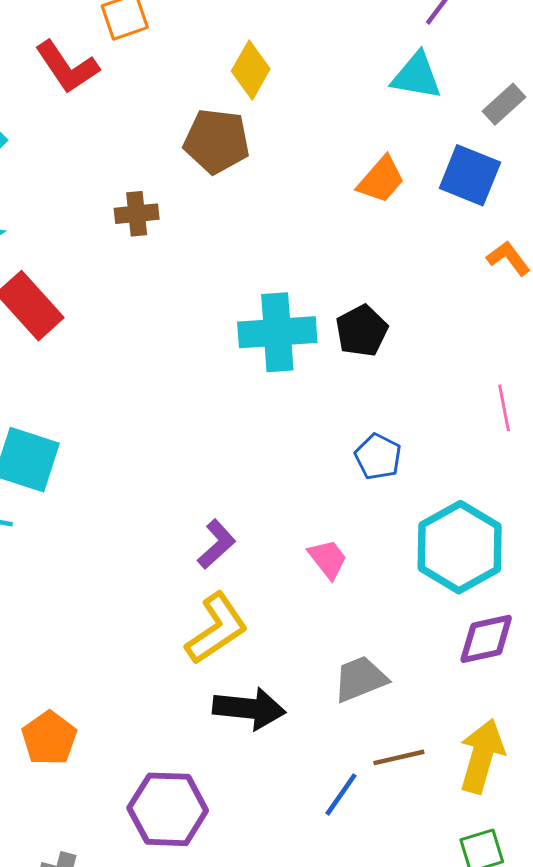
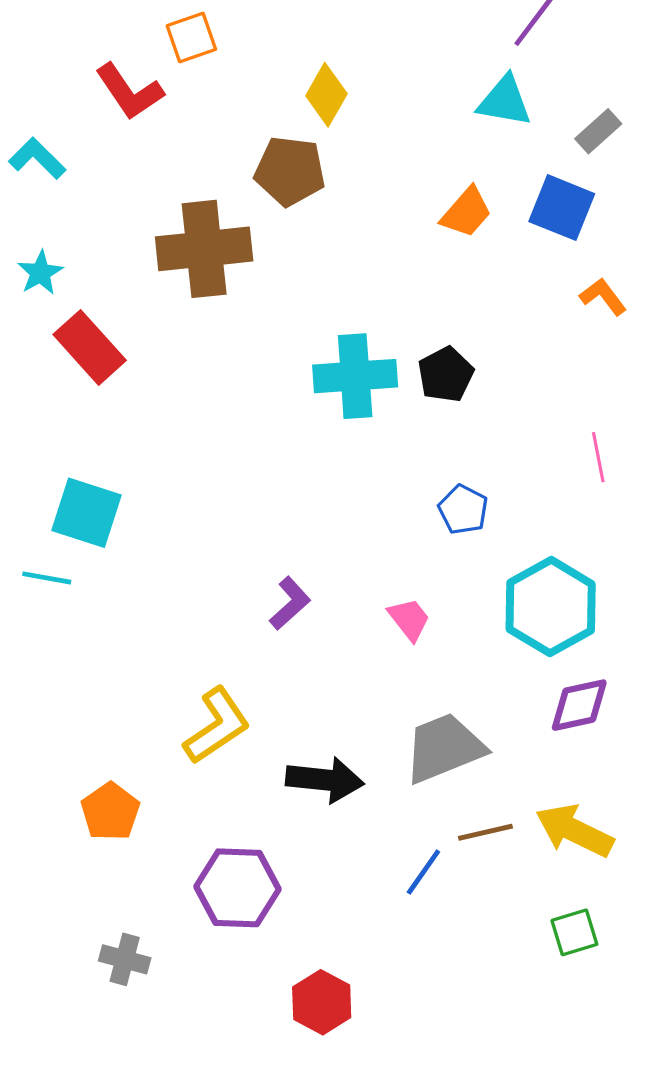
brown cross: (137, 214) -> (204, 249), size x2.0
yellow L-shape: (217, 629) -> (217, 726), moved
gray trapezoid: (360, 679) -> (444, 748), size x1.4
yellow arrow: (482, 756) -> (574, 831), turned -80

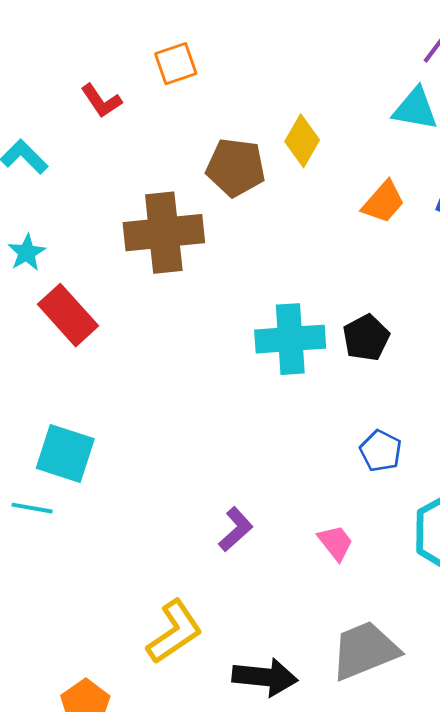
orange square: (191, 38) -> (176, 64), moved
red L-shape: (129, 92) -> (101, 101), size x0.7
yellow diamond: (326, 95) -> (302, 141), moved

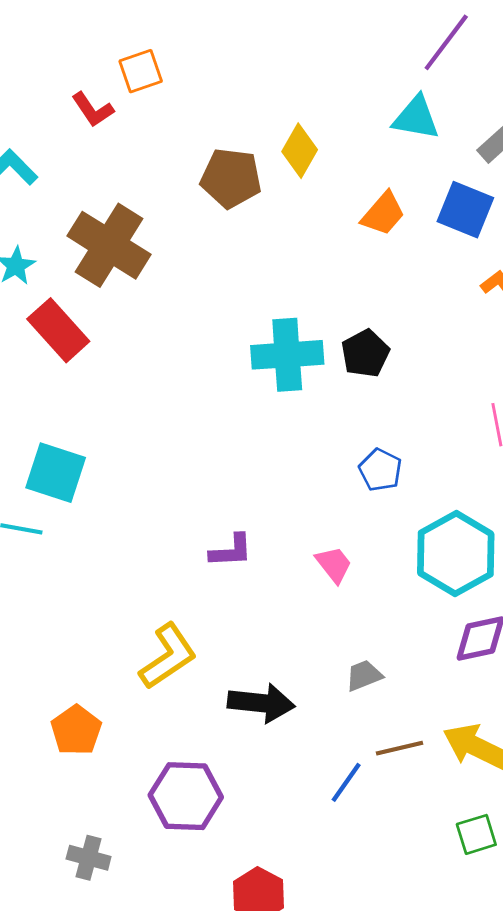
orange square: (176, 64) -> (141, 71), moved
brown cross: (164, 233) -> (109, 245), moved, turned 38
purple L-shape: (236, 529) -> (231, 551), turned 39
gray trapezoid: (365, 650) -> (364, 675), size x0.5

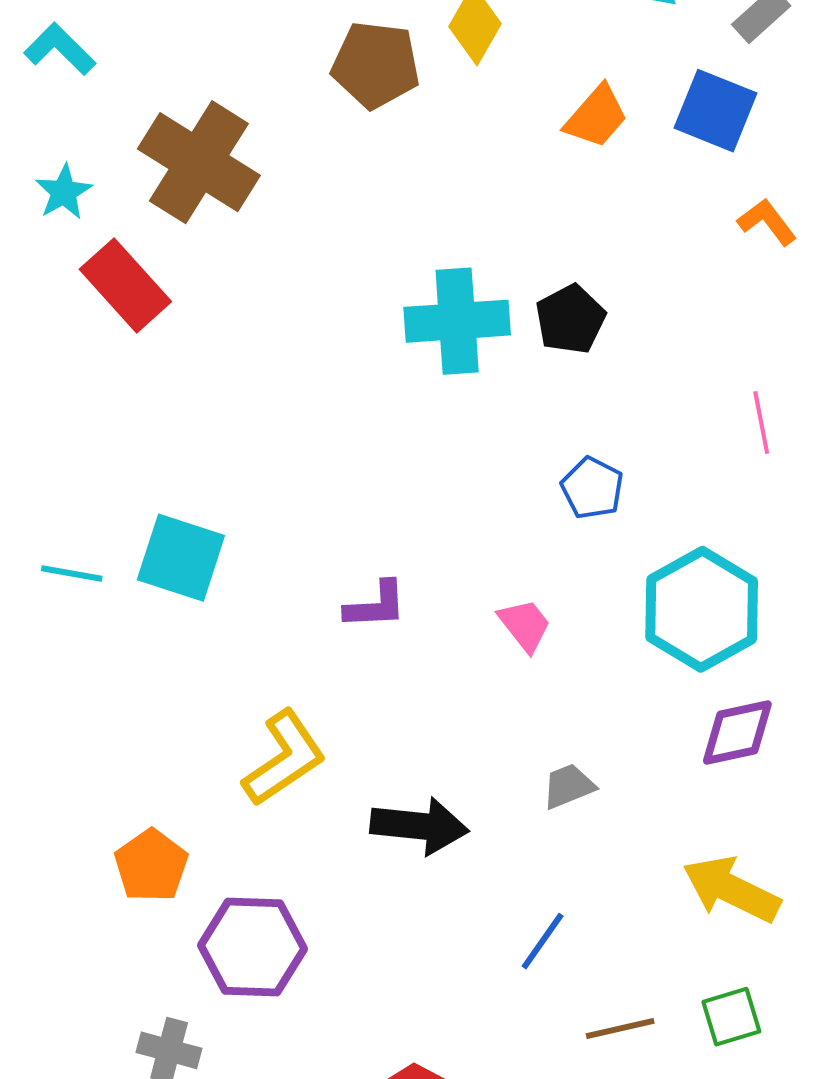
cyan square: (56, 473) -> (181, 558), moved
brown line: (400, 748) -> (620, 1029), moved
purple hexagon: (186, 796) -> (252, 947), moved

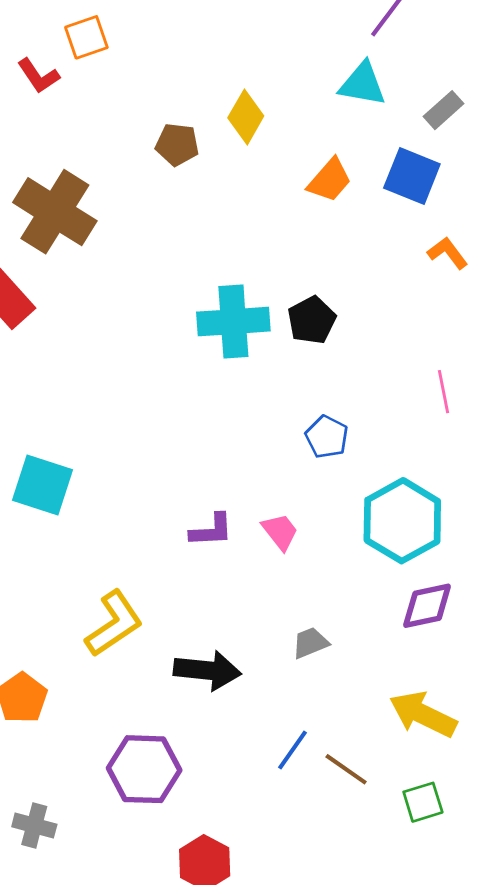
brown pentagon: (376, 65) -> (177, 144), size x0.7
purple L-shape: (376, 605) -> (211, 530), moved
purple hexagon: (252, 947) -> (144, 769), moved
brown line: (620, 1029) -> (346, 769), moved, turned 48

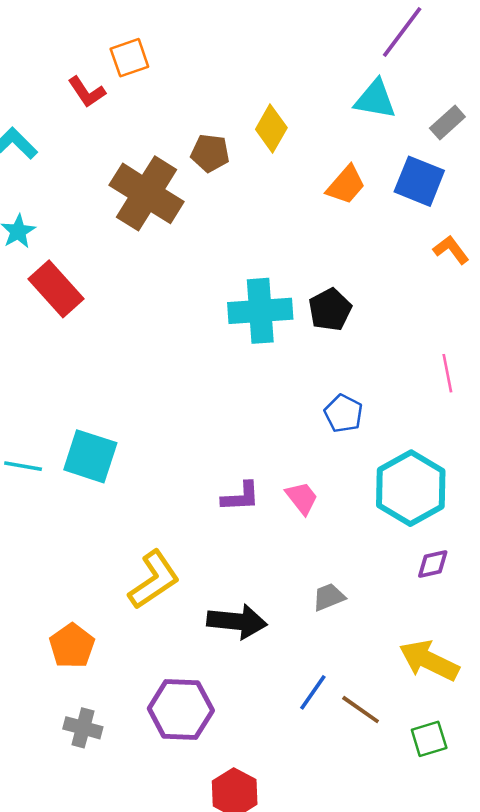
brown cross: (55, 212) -> (147, 193), moved
purple diamond: (427, 606) -> (433, 564), size x0.7
gray cross: (34, 826) -> (83, 728), moved

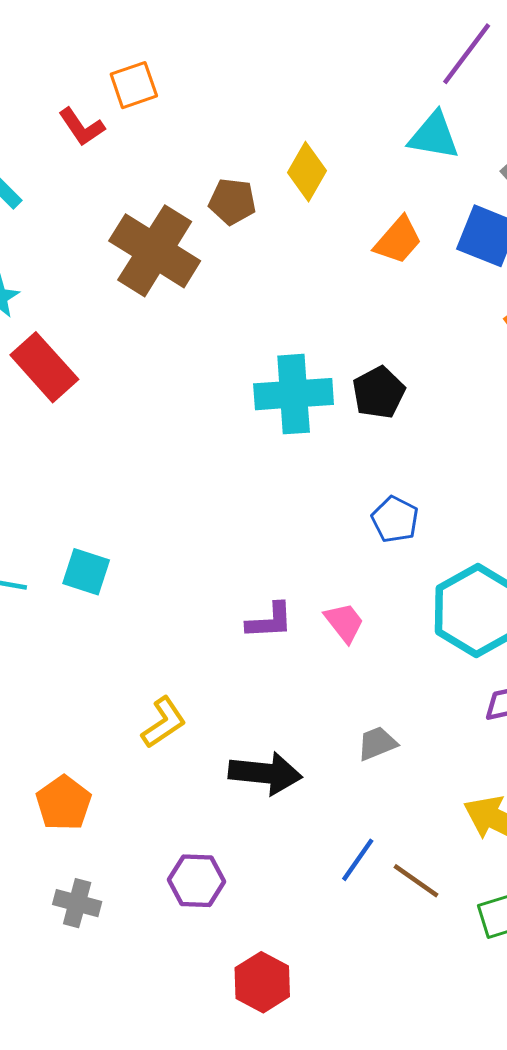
cyan square: (90, 456) -> (86, 572), size x0.7
yellow L-shape: (154, 580) -> (164, 722), size x0.7
purple hexagon: (181, 710) -> (197, 881), size x0.7

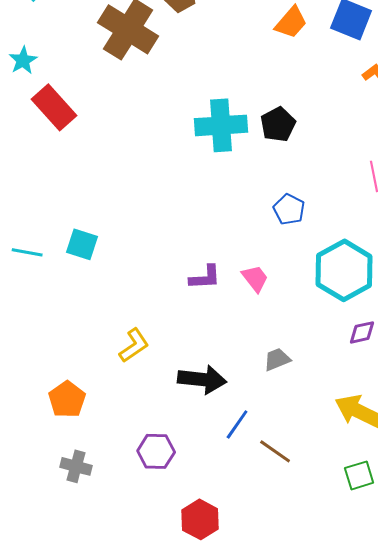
blue line: (358, 860) -> (237, 424), moved
brown line: (416, 881) -> (275, 451), moved

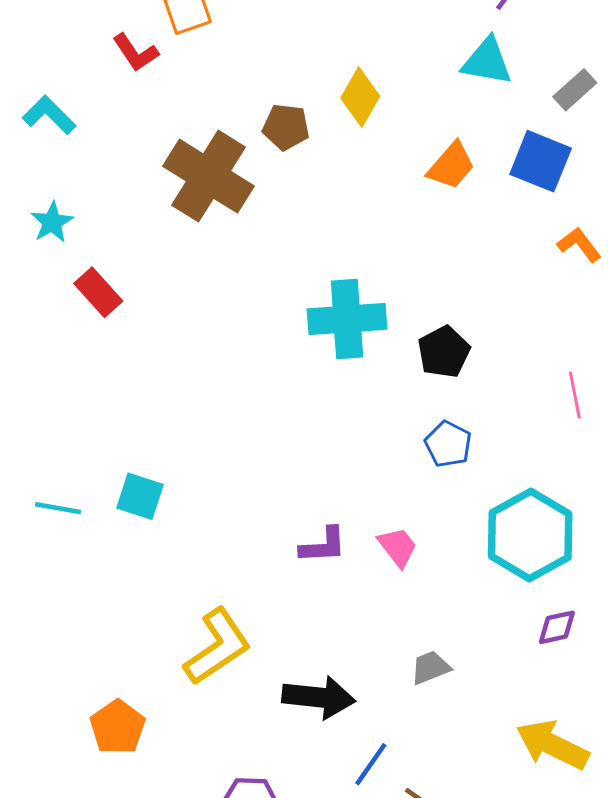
red rectangle: (54, 107) -> (98, 292), size x0.7
black pentagon: (278, 124) -> (444, 352), moved
yellow L-shape: (134, 345) -> (217, 647), size x1.5

